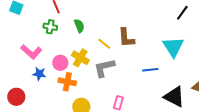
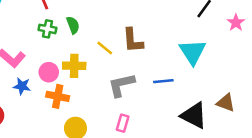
green cross: (50, 27) -> (47, 29), moved
yellow cross: (80, 58) -> (74, 66), turned -30
gray L-shape: (104, 68) -> (121, 85), moved

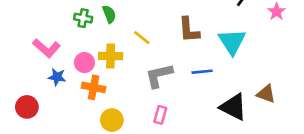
brown L-shape: (133, 40) -> (189, 30), moved

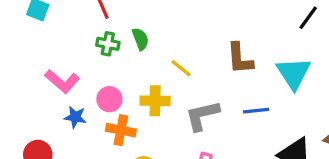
yellow cross: (111, 56) -> (155, 101), moved

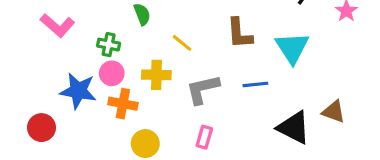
green cross: (108, 44) -> (109, 45), moved
pink L-shape: (62, 81) -> (57, 25), moved
blue star: (75, 117) -> (78, 91), size x1.6

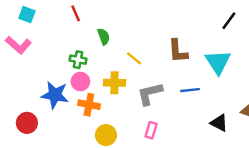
pink L-shape: (57, 25) -> (18, 45), moved
black triangle: (294, 128) -> (219, 123), size x0.7

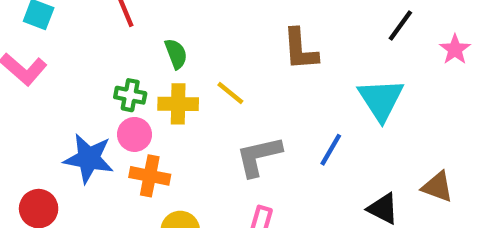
brown L-shape: (178, 51) -> (300, 49), moved
yellow cross: (115, 83) -> (178, 104), moved
blue line: (190, 90) -> (331, 150), turned -54

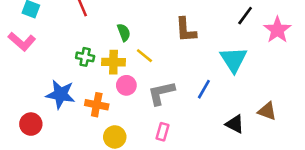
pink star: (455, 49) -> (277, 30), size x1.5
green semicircle: (176, 54) -> (124, 32), moved
pink circle: (134, 134) -> (126, 85), moved

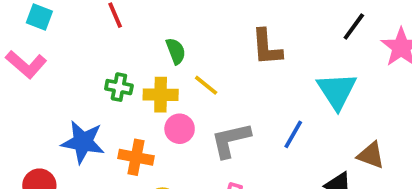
brown triangle: (267, 111) -> (371, 155), moved

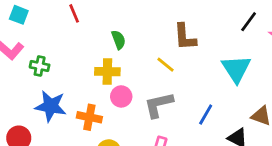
yellow line: (206, 85) -> (166, 65), moved
green cross: (119, 87) -> (40, 66), moved
blue line: (293, 134) -> (206, 114), moved

